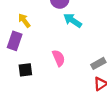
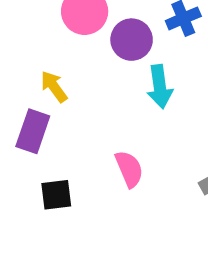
cyan arrow: (73, 20) -> (160, 87), turned -132

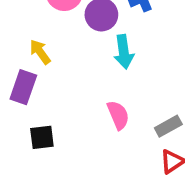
pink semicircle: (129, 169) -> (118, 115), moved

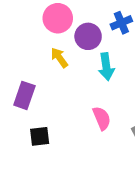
yellow arrow: (40, 52) -> (59, 58), moved

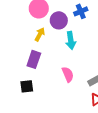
yellow arrow: (59, 58) -> (40, 34), turned 64
purple rectangle: (24, 95) -> (34, 59), moved

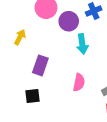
yellow arrow: (40, 34) -> (20, 37), moved
pink semicircle: (68, 74) -> (79, 82), turned 35

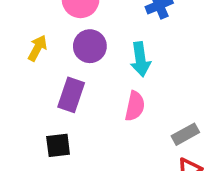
purple circle: (69, 21) -> (90, 46), moved
pink semicircle: (79, 82) -> (135, 106), moved

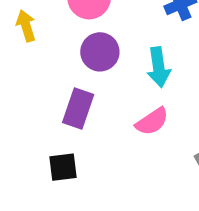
yellow arrow: (37, 48) -> (26, 26), moved, turned -45
pink semicircle: (135, 106) -> (152, 121), turned 44

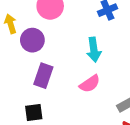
purple circle: (100, 52) -> (32, 40), moved

